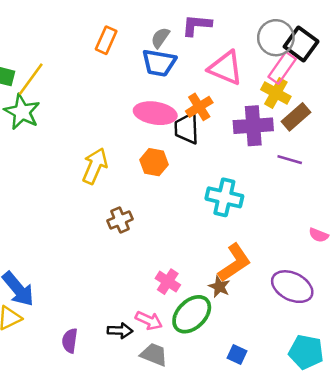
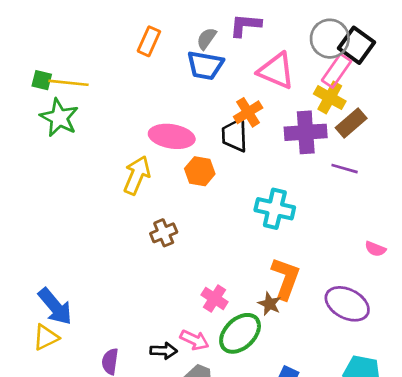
yellow line: (31, 79) -> (69, 83), turned 60
pink ellipse: (155, 113) -> (172, 136), moved
orange L-shape: (234, 263) -> (286, 278), turned -36

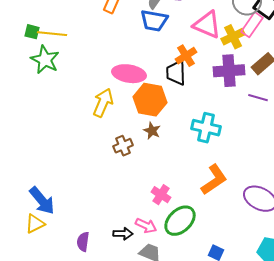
yellow cross: (330, 98) -> (233, 37), moved, turned 35
orange hexagon: (200, 171) -> (150, 100), size x1.5
orange L-shape: (286, 278) -> (214, 180), turned 36
brown star: (269, 304) -> (152, 131), moved

